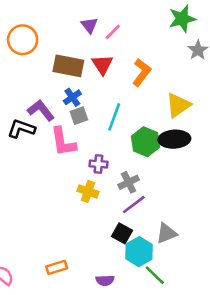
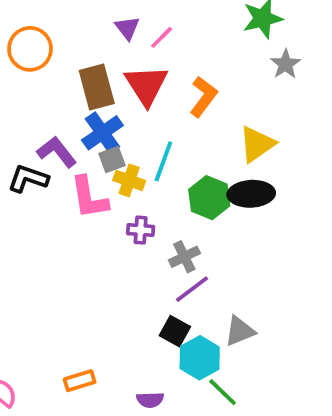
red triangle: (102, 65) -> (146, 85), size x1.4
brown rectangle: (68, 66) -> (97, 87), turned 64
blue cross: (72, 97) -> (102, 133), size x1.5
yellow cross: (88, 191) -> (129, 180), moved

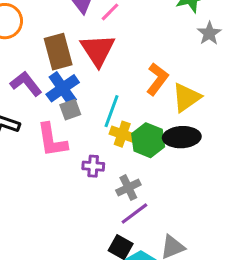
orange L-shape: (204, 97) -> (157, 79), moved
purple L-shape: (57, 152) -> (26, 84), moved
yellow cross: (129, 180) -> (122, 134), moved

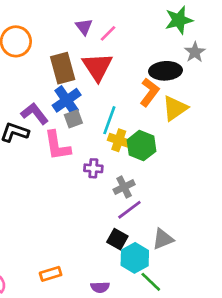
purple L-shape: (26, 84) -> (35, 114), moved
black ellipse: (182, 137) -> (165, 71), moved

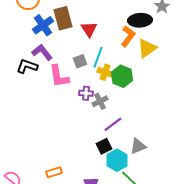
red triangle: (97, 67) -> (89, 29), moved, size x0.7
blue cross: (67, 100) -> (43, 25), moved
gray square: (73, 119) -> (80, 61), moved
gray cross: (124, 187) -> (100, 101), moved
black square: (117, 239) -> (104, 146), turned 35

